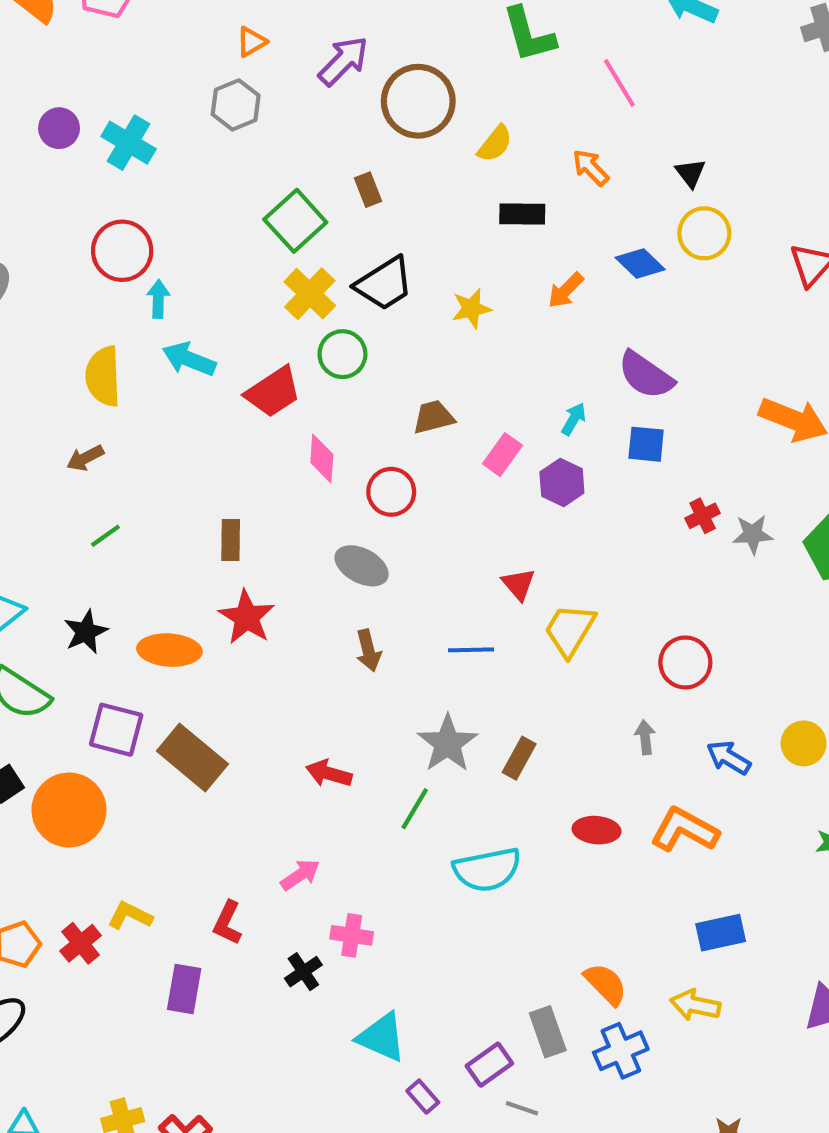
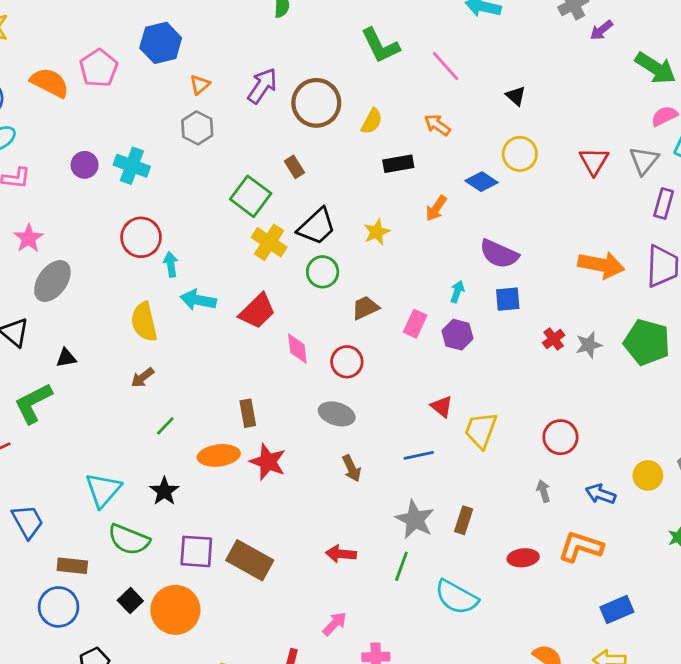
black triangle: (690, 173) -> (516, 96), moved
green circle: (342, 354) -> (323, 272), moved
orange ellipse: (169, 650) -> (219, 455), moved
cyan semicircle: (487, 870) -> (456, 597), turned 51

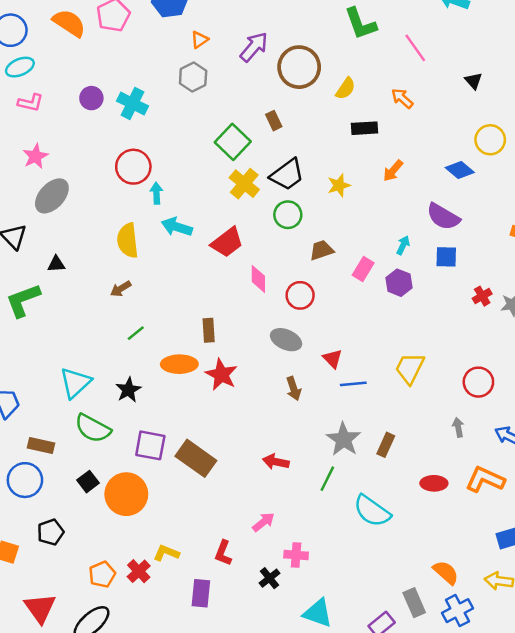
yellow circle: (520, 154) -> (490, 140), moved
blue diamond: (482, 182) -> (460, 170), moved
red triangle: (442, 407) -> (333, 359), moved

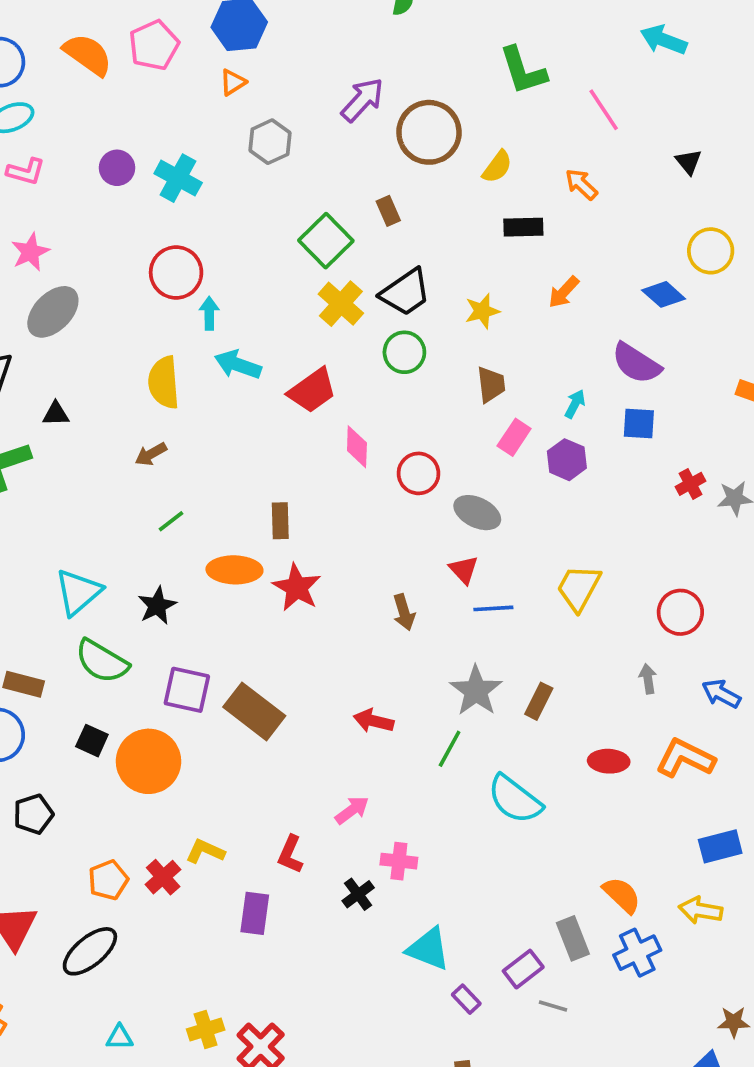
orange triangle: (200, 40) -> (233, 82), moved
brown trapezoid: (321, 250) -> (491, 385), moved, turned 100
gray ellipse: (286, 340) -> (477, 513), moved
black square: (88, 482) -> (92, 741), turned -30

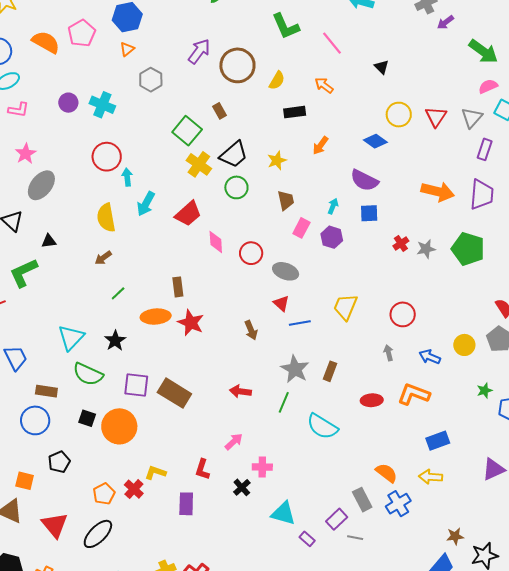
cyan arrow: (238, 365) -> (146, 204), turned -75

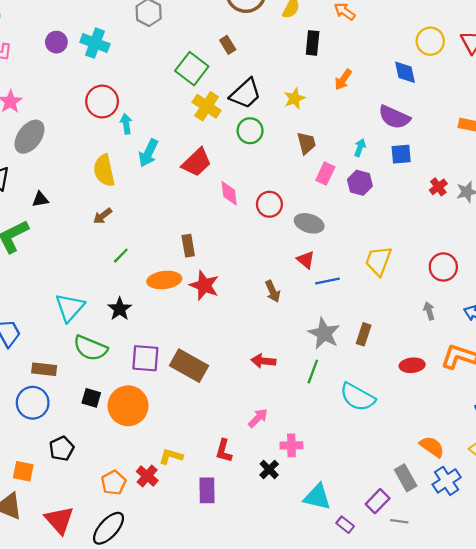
black rectangle: (295, 112) -> (313, 43), turned -75
blue diamond: (375, 141) -> (405, 72), turned 45

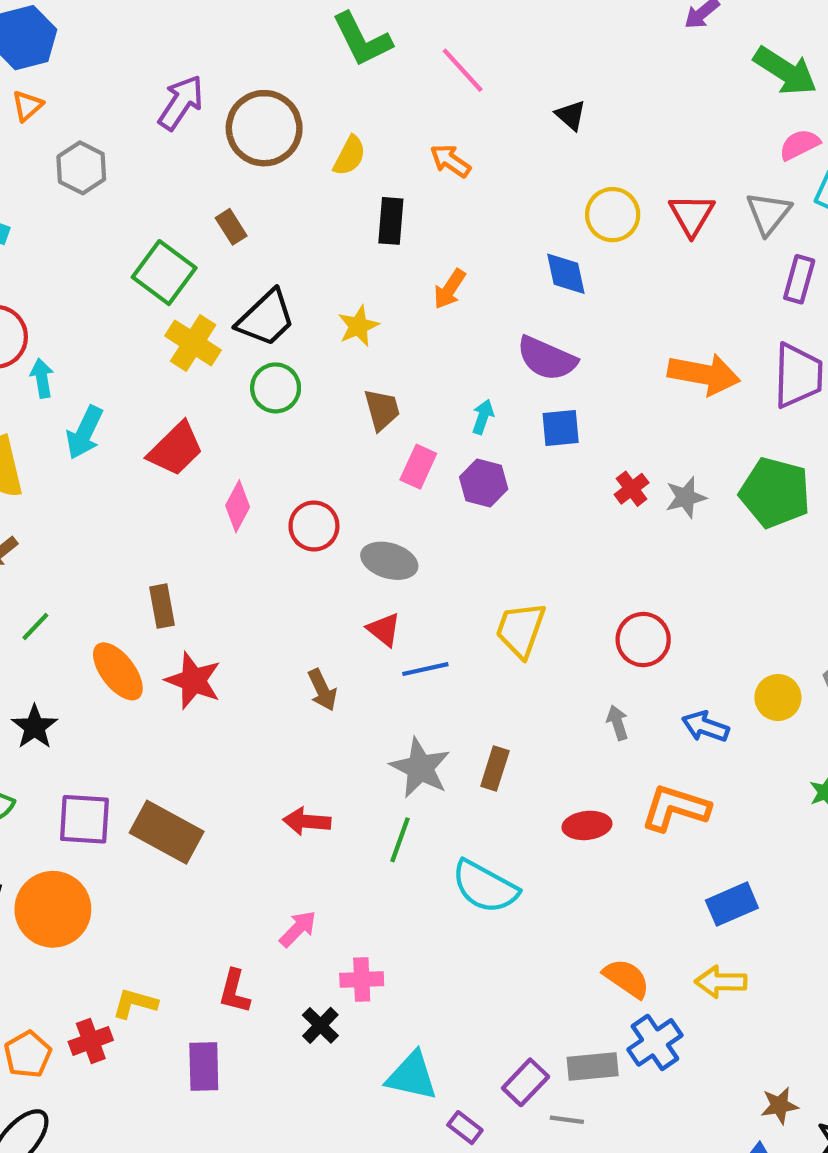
pink diamond: (229, 193) -> (238, 506), turned 35
orange ellipse: (164, 280) -> (118, 671), turned 60
red cross: (147, 476) -> (91, 1041), turned 30
gray rectangle: (406, 478) -> (593, 1066), moved, turned -65

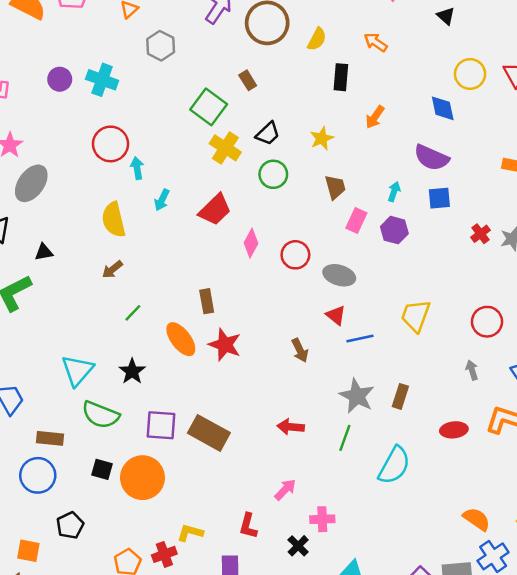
black trapezoid: (266, 318) -> (268, 134), size x0.7
cyan arrow: (85, 433) -> (162, 200), size x0.7
cyan semicircle: (485, 887) -> (394, 465), turned -90

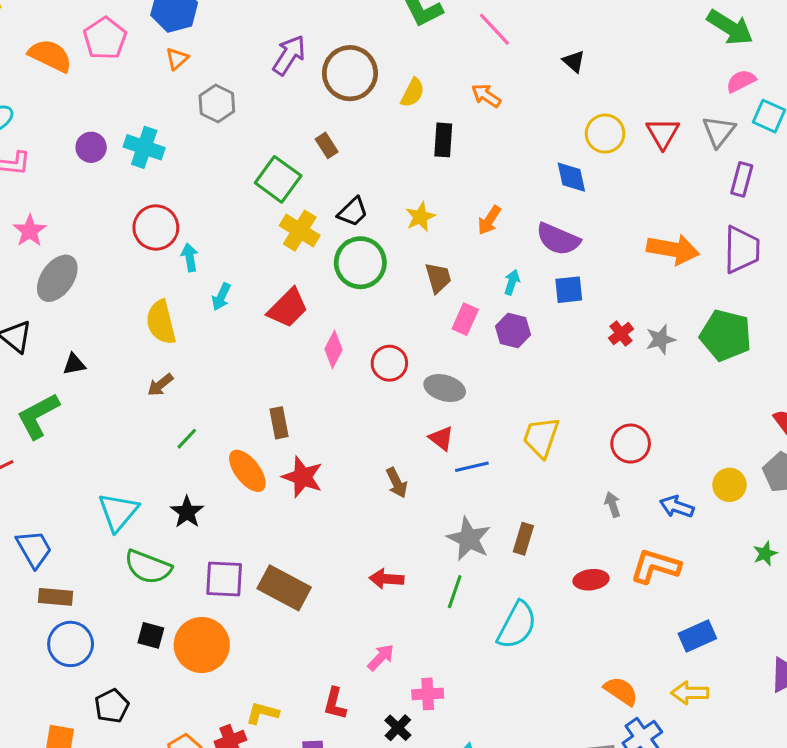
orange arrow: (375, 117) -> (489, 220), moved
green circle: (273, 174) -> (360, 263), size x1.4
brown rectangle: (50, 438) -> (55, 597), moved

